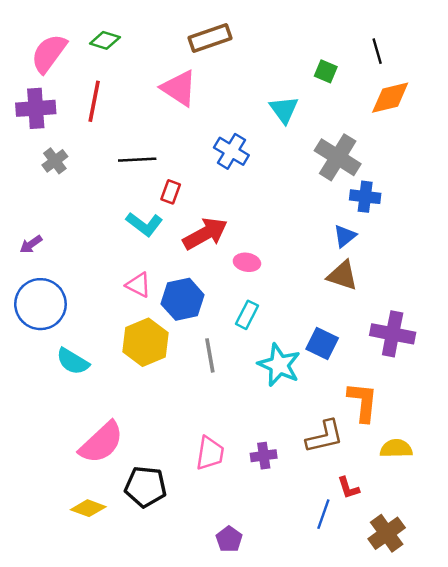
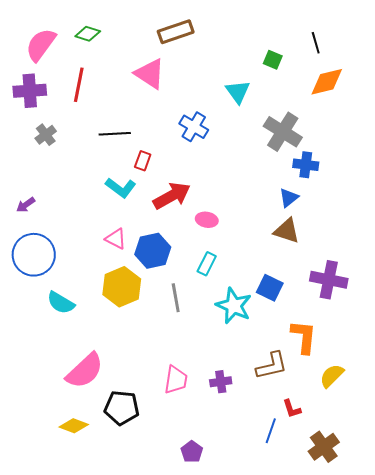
yellow semicircle: (396, 448) -> (332, 376), turned -44

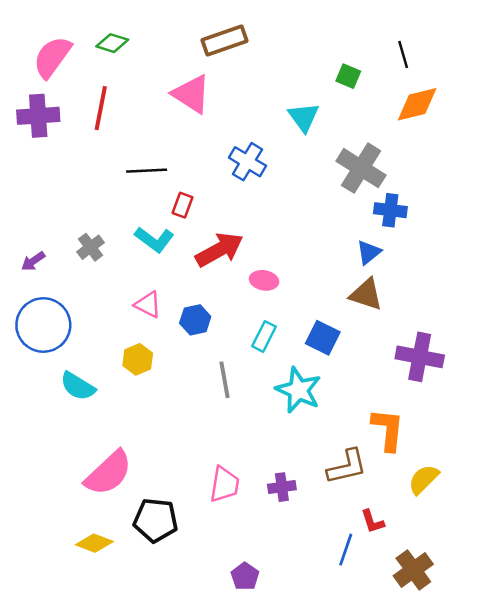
gray cross: (46, 135) -> (91, 247), moved
blue hexagon: (153, 251) -> (195, 320), size x0.7
yellow hexagon: (122, 287) -> (138, 359), moved, size x0.6
blue square: (270, 288) -> (323, 338), moved

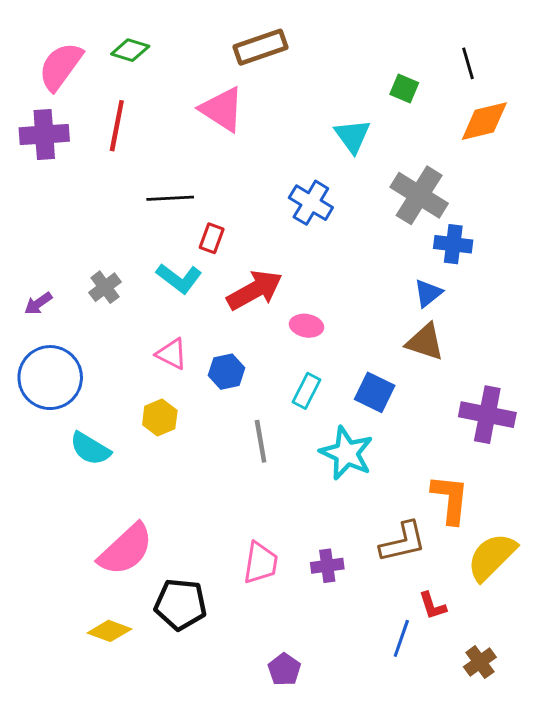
blue cross: (247, 162) -> (311, 203), moved
yellow semicircle: (424, 479) -> (492, 557), size x1.4
brown cross: (413, 570) -> (480, 662), size x0.7

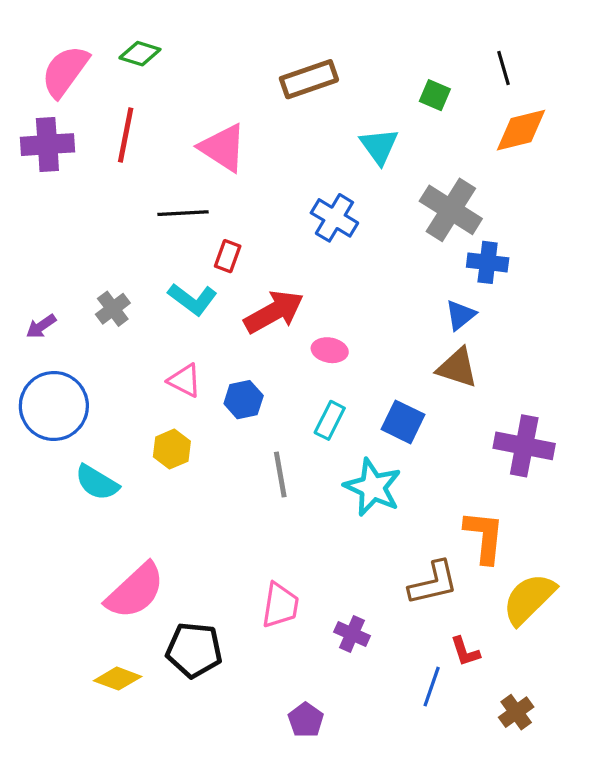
brown rectangle: (261, 47) -> (309, 79), moved
pink triangle: (222, 109) -> (223, 148), moved
purple cross: (327, 566) -> (352, 634), moved, turned 32

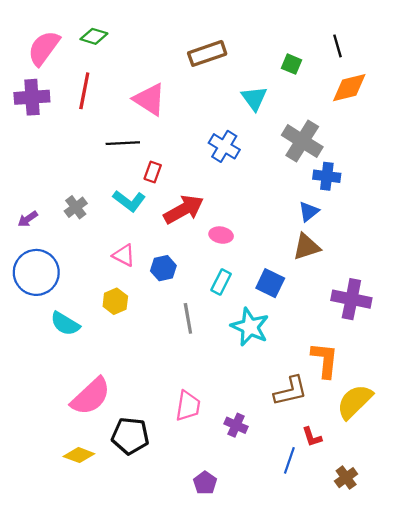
brown triangle: (457, 368) -> (307, 247), turned -36

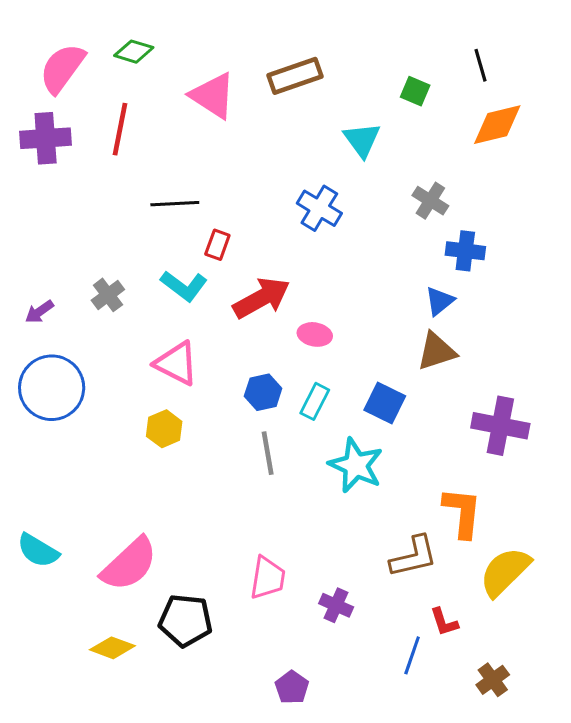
pink triangle: (149, 99) -> (213, 96), moved
gray cross: (302, 141) -> (430, 201), size x0.6
pink triangle: (124, 255) -> (176, 363), size x1.4
blue hexagon: (163, 268) -> (263, 392), moved
cyan semicircle: (65, 324) -> (38, 550), moved

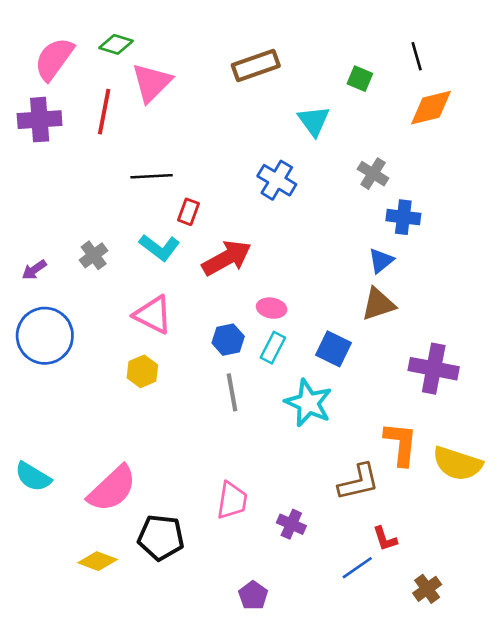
pink triangle: (213, 96) -> (152, 83), moved, turned 42
pink ellipse: (315, 334) -> (272, 308), moved
yellow semicircle: (505, 572) -> (457, 464), moved, turned -117
blue line: (412, 655) -> (357, 568), turned 36

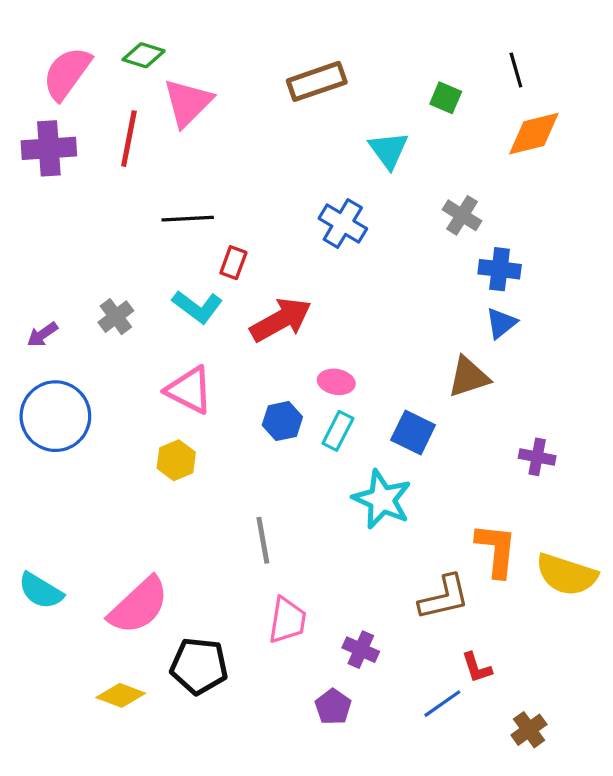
blue triangle: (381, 261) -> (501, 323), moved
purple cross: (434, 369) -> (537, 457), size x0.6
gray line: (232, 392) -> (263, 540), moved
purple pentagon: (253, 595) -> (333, 707), moved

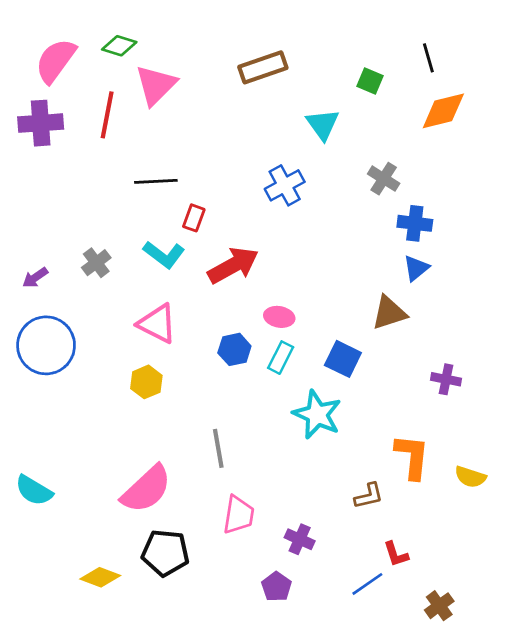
blue cross: (343, 223) -> (285, 185), turned 30
yellow semicircle: (567, 575) -> (470, 477), size x0.6
brown L-shape: (444, 597) -> (369, 496), size x0.7
pink semicircle: (139, 606) -> (146, 489), moved

